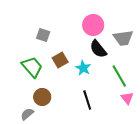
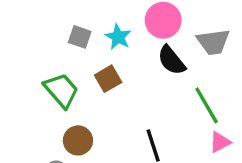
cyan star: (83, 68) -> (118, 37), moved
pink triangle: (127, 98) -> (220, 142), turned 40

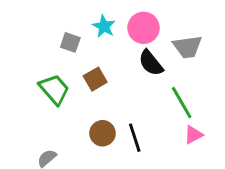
cyan star: (118, 37) -> (104, 26), moved
brown circle: (78, 140) -> (103, 133), moved

